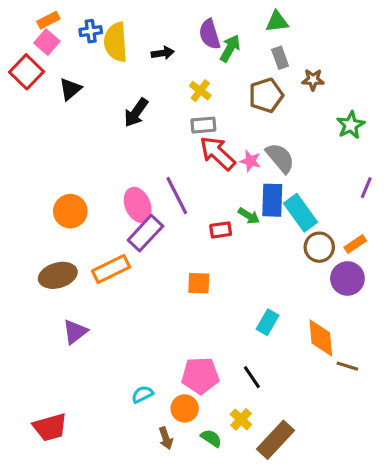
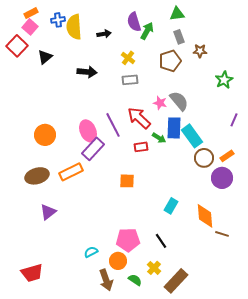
black arrow: (136, 113) -> (87, 72), turned -120
red arrow: (217, 153) -> (139, 118), moved
brown arrow: (166, 438) -> (106, 280), size x1.5

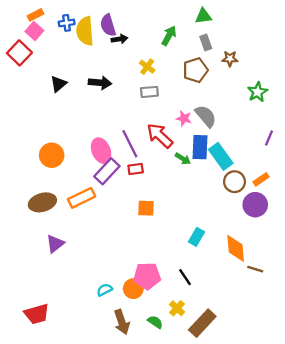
purple semicircle: (134, 22) -> (108, 25), moved
black triangle: (45, 57) -> (59, 84), moved
red rectangle: (141, 147) -> (136, 169), moved
orange circle: (118, 261) -> (133, 289), moved

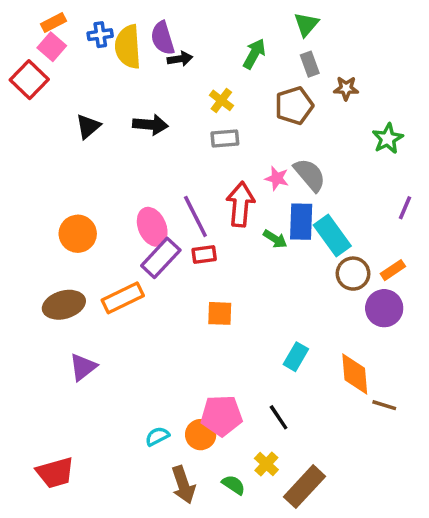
green triangle: (203, 16) -> (306, 24), turned -42
red arrow: (160, 136) -> (240, 204), turned 52

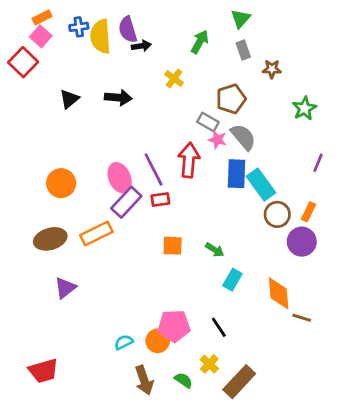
brown pentagon: (294, 106) -> (231, 99), moved
gray rectangle: (225, 139) -> (208, 122), moved, turned 35
green arrow: (275, 239) -> (215, 250), moved
orange rectangle: (393, 270) -> (309, 212), turned -30

